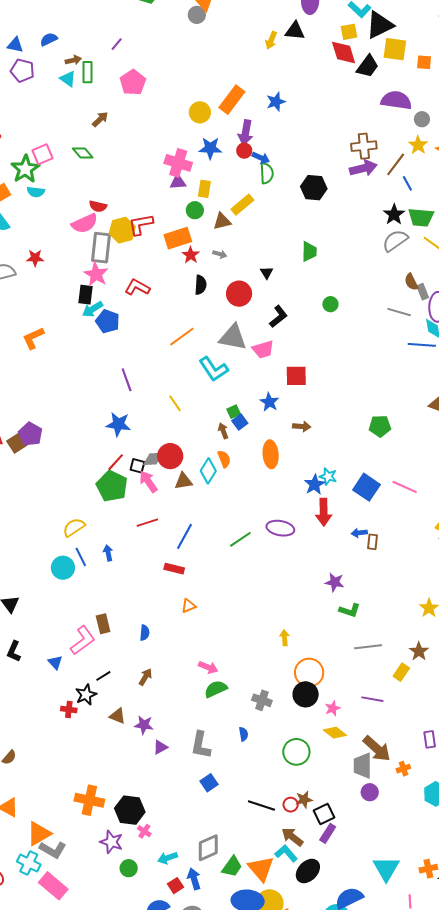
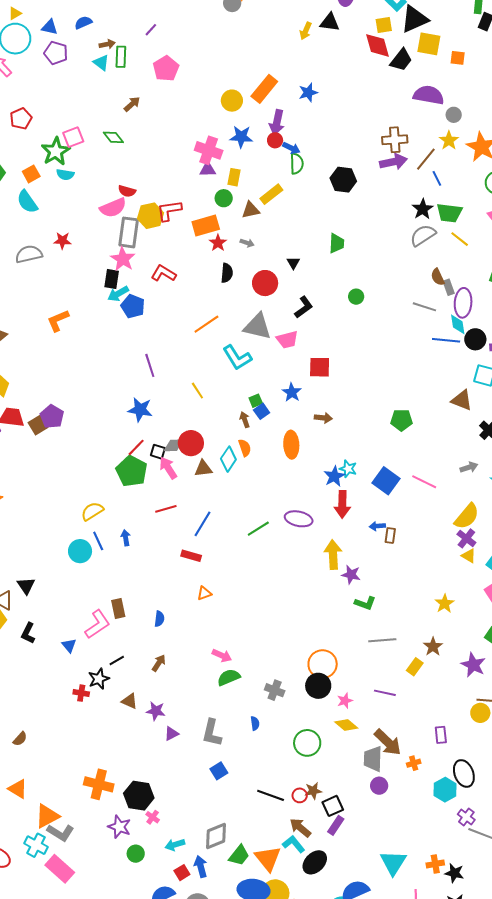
yellow arrow: (285, 638) -> (333, 555), moved, size x1.8

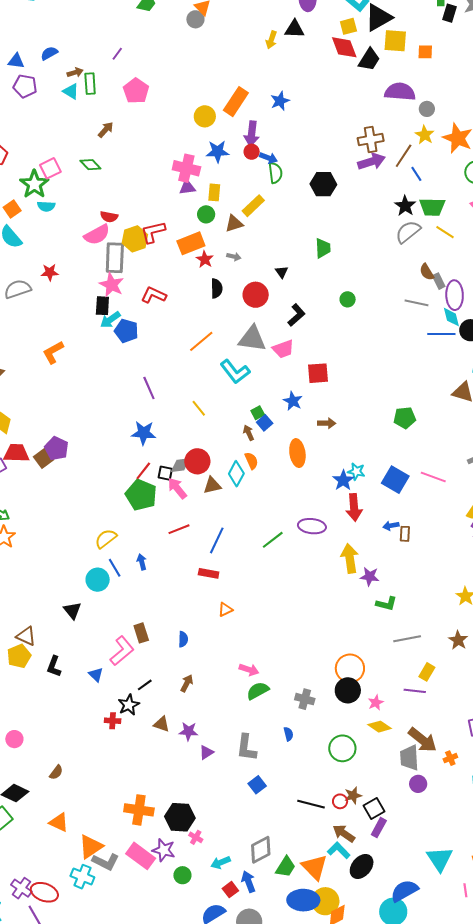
black triangle: (26, 586) -> (72, 610), moved
yellow rectangle: (415, 667) -> (427, 672), moved
pink rectangle: (60, 869) -> (141, 856), moved

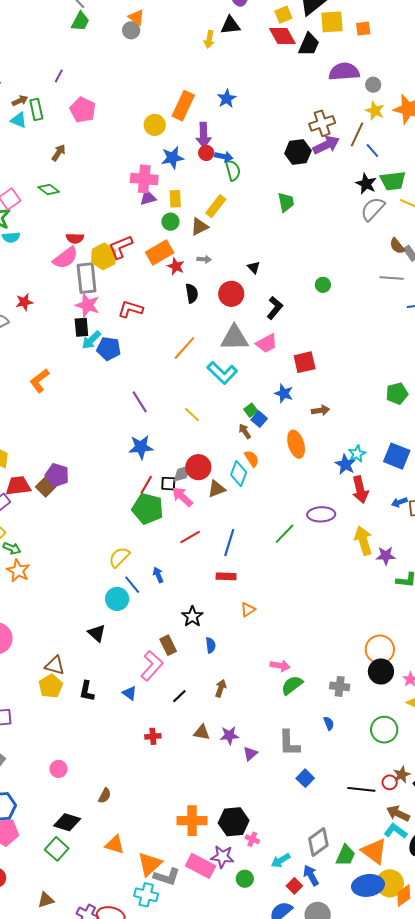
black hexagon: (323, 184) -> (298, 152), moved
green trapezoid: (323, 248) -> (286, 202), moved
cyan star: (356, 471) -> (357, 454), turned -30
black star: (129, 705) -> (192, 617), moved

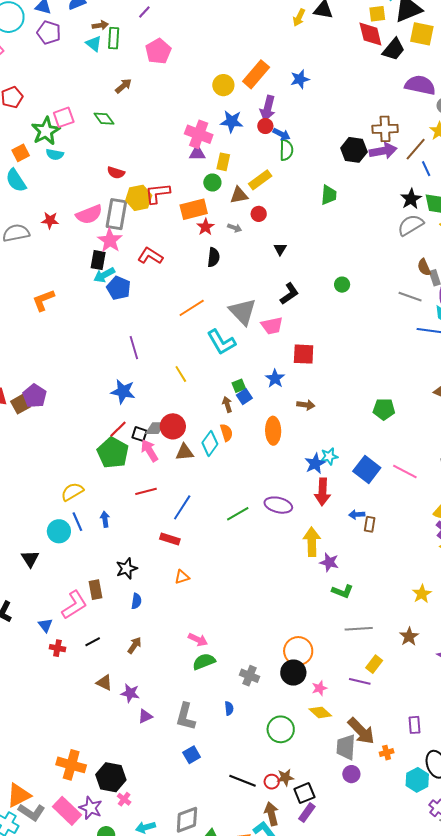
pink semicircle: (66, 258) -> (89, 214), moved
red circle: (231, 294) -> (259, 214), moved, size x0.6
gray triangle: (234, 338) -> (243, 312), turned 32
red cross: (153, 736) -> (57, 648), moved
brown arrow: (398, 813) -> (271, 814), turned 35

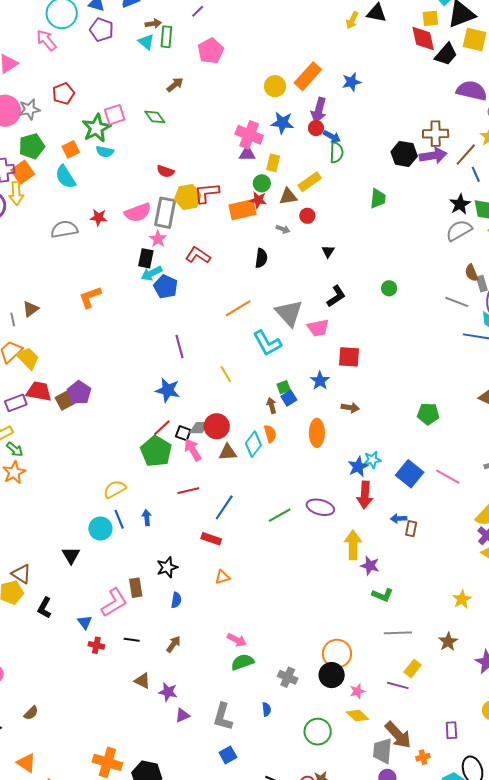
red star: (205, 227) -> (258, 200), moved, turned -30
pink star: (110, 240) -> (158, 239), size x0.7
black line: (93, 642) -> (132, 640), turned 35

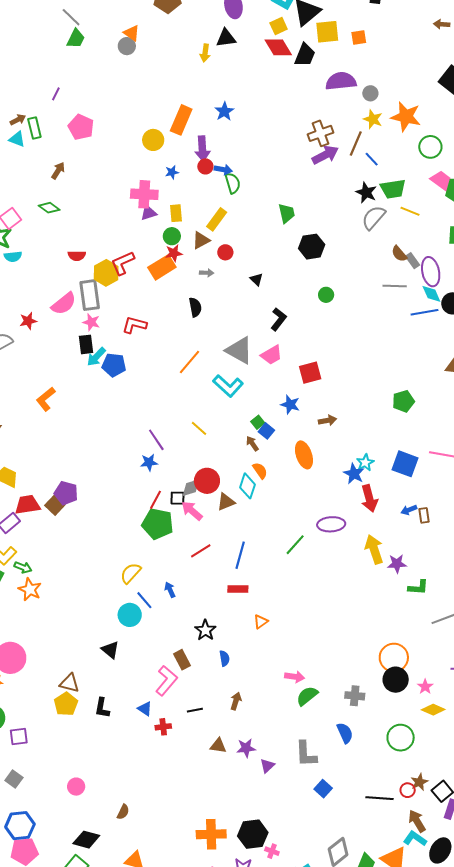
blue star: (282, 123) -> (172, 172), size x0.6
black hexagon: (404, 154) -> (312, 247), moved
purple line: (180, 347) -> (156, 440), moved
blue star: (168, 390) -> (149, 462), size x0.7
blue semicircle: (266, 709) -> (345, 733), size x1.5

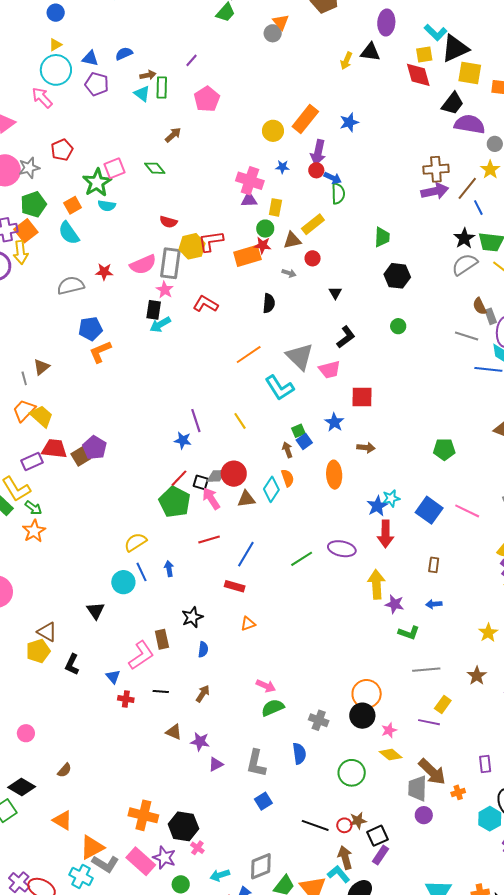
black trapezoid: (305, 55) -> (453, 104), moved
blue pentagon: (114, 365) -> (90, 329), moved, turned -30
blue arrow: (409, 510) -> (434, 604), moved

